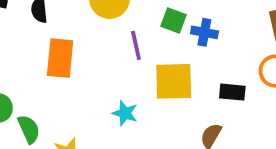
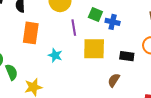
cyan star: (125, 113) -> (55, 55), moved

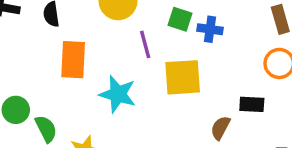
cyan star: (55, 55) -> (118, 94), size x1.5
black rectangle: (127, 56) -> (252, 104), moved

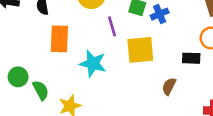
blue cross: (210, 29) -> (160, 14), turned -30
black rectangle: (252, 104) -> (191, 58), moved

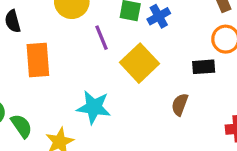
yellow square: (140, 50) -> (139, 63), turned -32
cyan star: (93, 63) -> (94, 107), moved

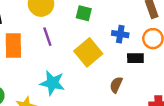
blue cross: (159, 16) -> (120, 34), moved, turned 35
purple line: (102, 38) -> (47, 37), moved

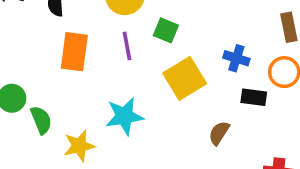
green square: (84, 13) -> (166, 30), moved
cyan star: (52, 83) -> (124, 116), turned -30

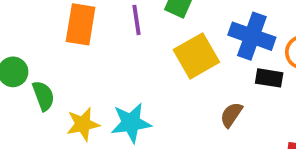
blue cross: (236, 58) -> (252, 36), size x1.6
cyan star: (124, 116) -> (131, 123), moved

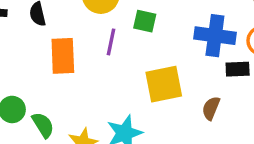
purple line: (136, 20) -> (111, 42), turned 32
yellow square: (196, 56) -> (164, 84), moved, turned 30

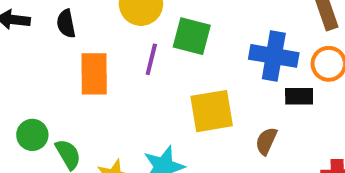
green square: (145, 21) -> (192, 36), size x1.4

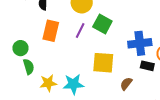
blue cross: (274, 56) -> (140, 43), turned -30
green circle: (32, 135) -> (20, 48), moved

